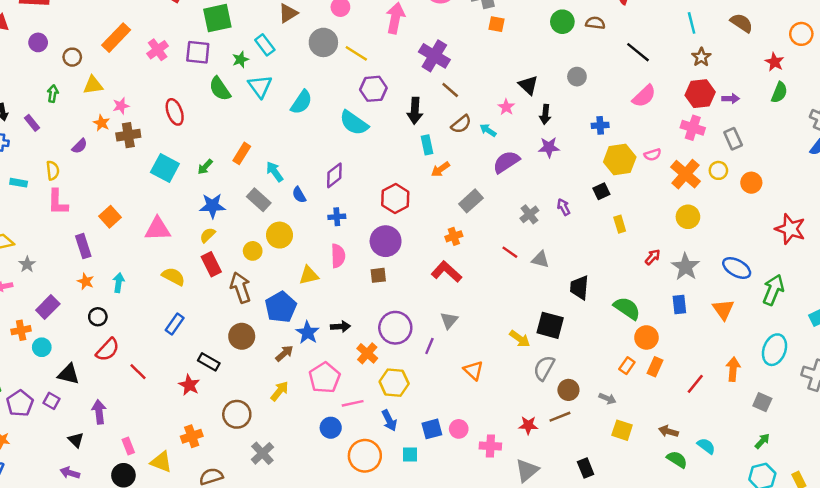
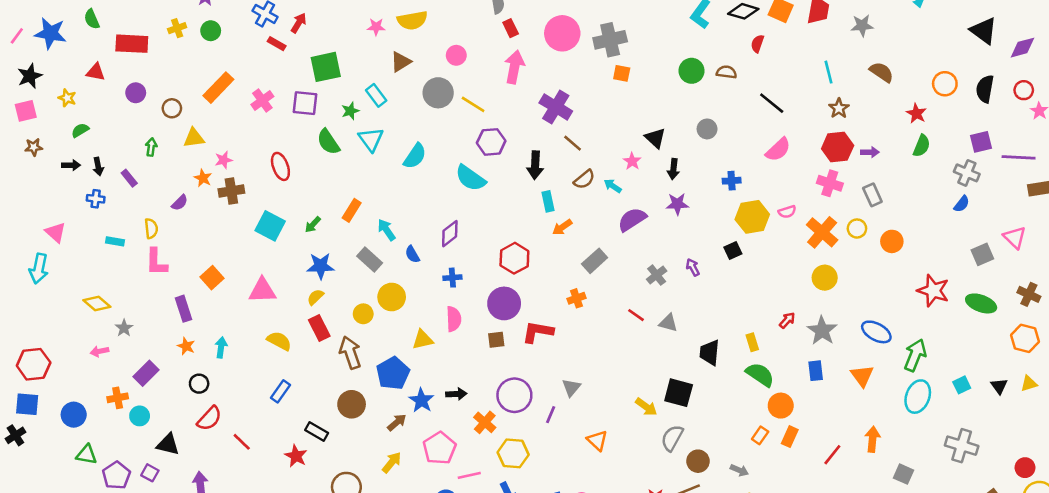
yellow rectangle: (620, 224) -> (752, 342), moved
red L-shape: (447, 272) -> (538, 332), moved, turned -32
cyan ellipse: (774, 350) -> (918, 397), moved

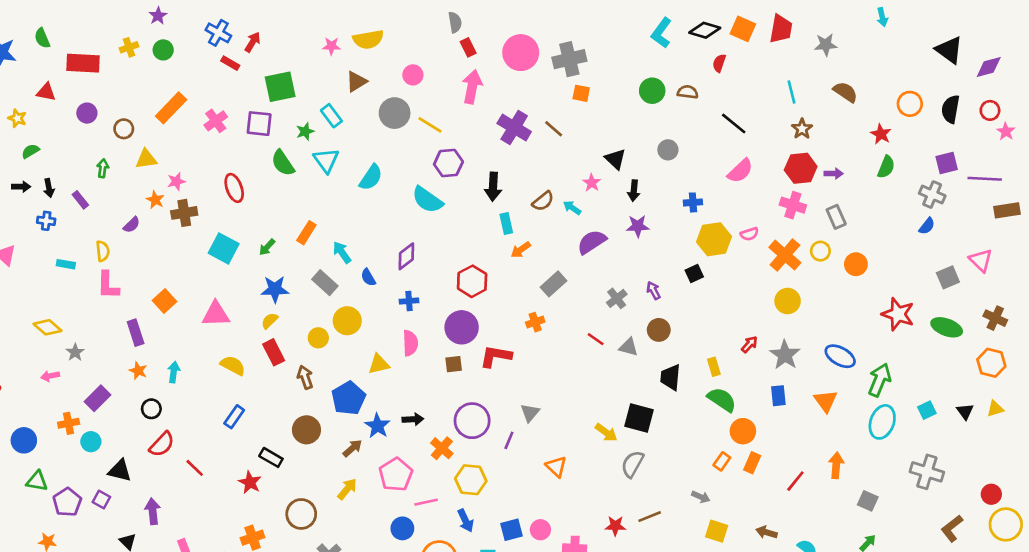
brown line: (573, 143) -> (554, 129), moved
brown arrow: (350, 353) -> (305, 377), size x0.7
brown circle: (698, 461) -> (659, 330), moved

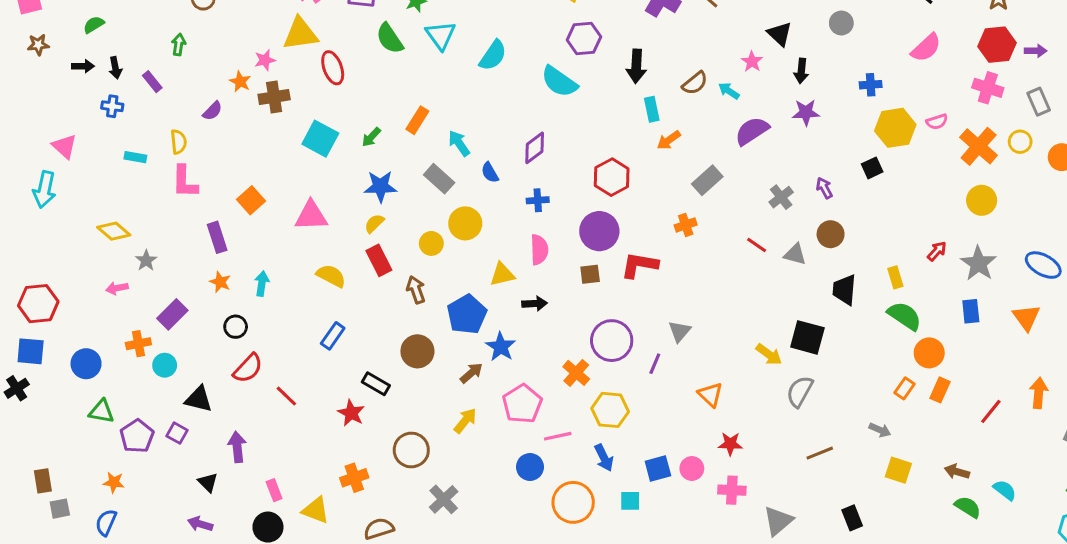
yellow triangle: (146, 159) -> (300, 34), moved, size x1.4
black arrow: (413, 419) -> (535, 304), moved
red star: (615, 526) -> (730, 444), moved

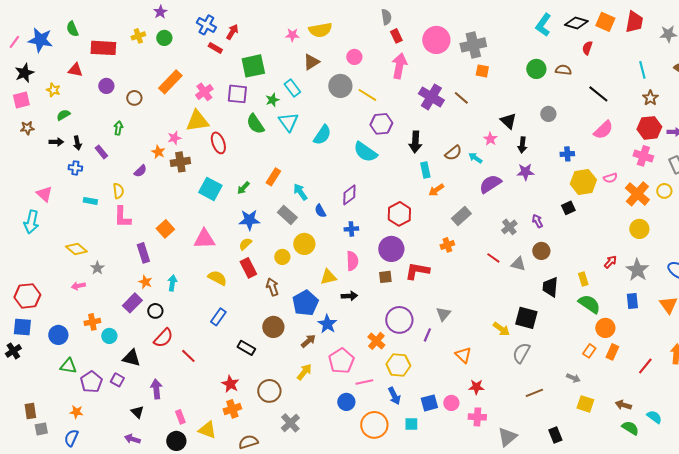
purple rectangle: (172, 314) -> (132, 303), moved
red star: (351, 413) -> (230, 384), moved

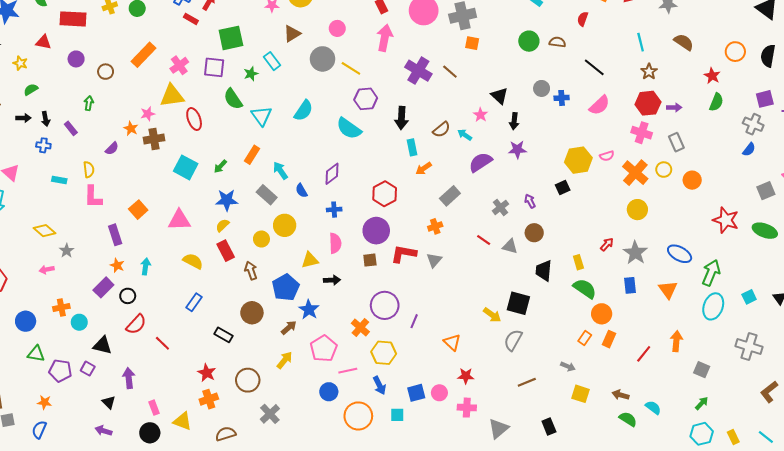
cyan triangle: (288, 122) -> (261, 116), moved
blue cross: (567, 154) -> (562, 98), moved
gray triangle: (443, 314) -> (434, 260), moved
purple pentagon: (91, 382) -> (60, 371), turned -30

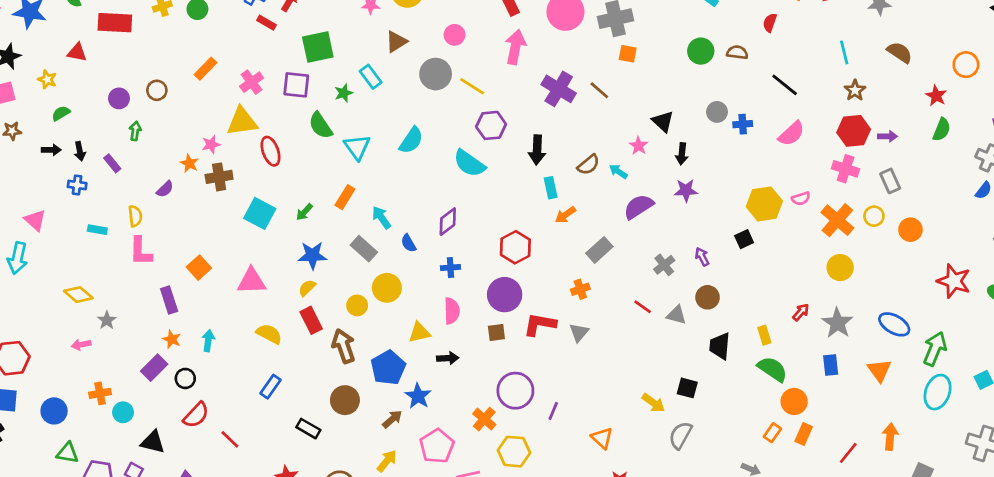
orange rectangle: (143, 55) -> (206, 69), size x0.7
purple circle: (76, 59) -> (119, 98), moved
brown arrow: (251, 271) -> (344, 346), size x1.4
black square: (518, 303) -> (687, 388), size x0.7

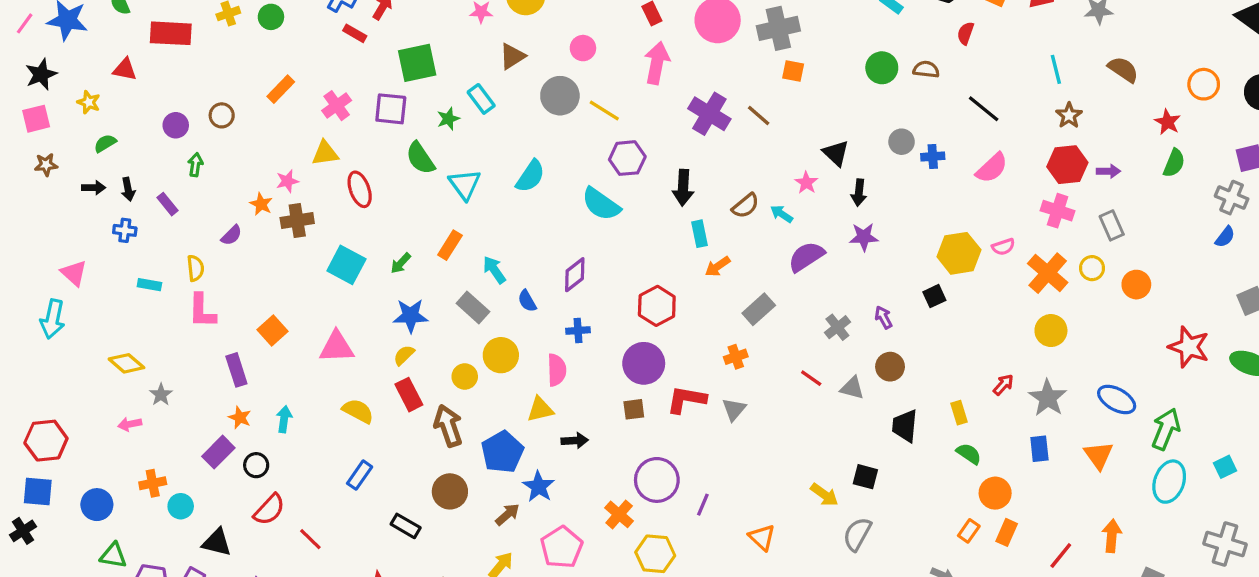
yellow triangle: (242, 121) -> (325, 153), size x0.7
pink semicircle: (452, 311) -> (557, 370), moved
green semicircle: (772, 369) -> (969, 454), size x0.7

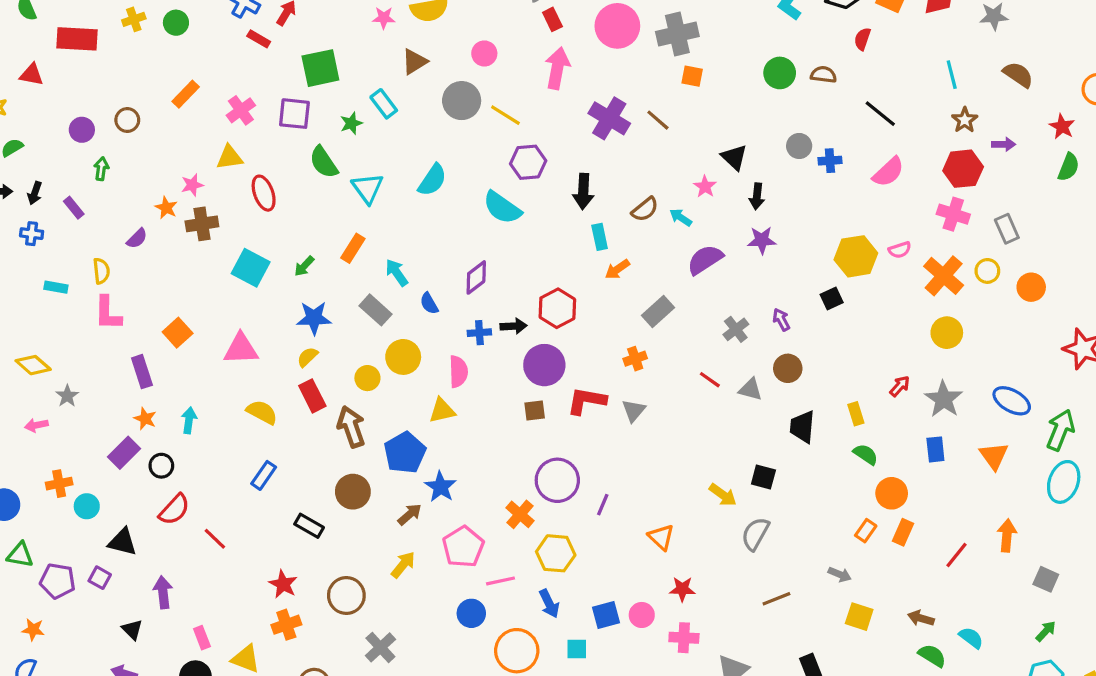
purple arrow: (1108, 171) -> (1004, 144), moved
black arrow: (128, 189) -> (35, 193), turned 30
black arrow: (575, 441) -> (514, 326), moved

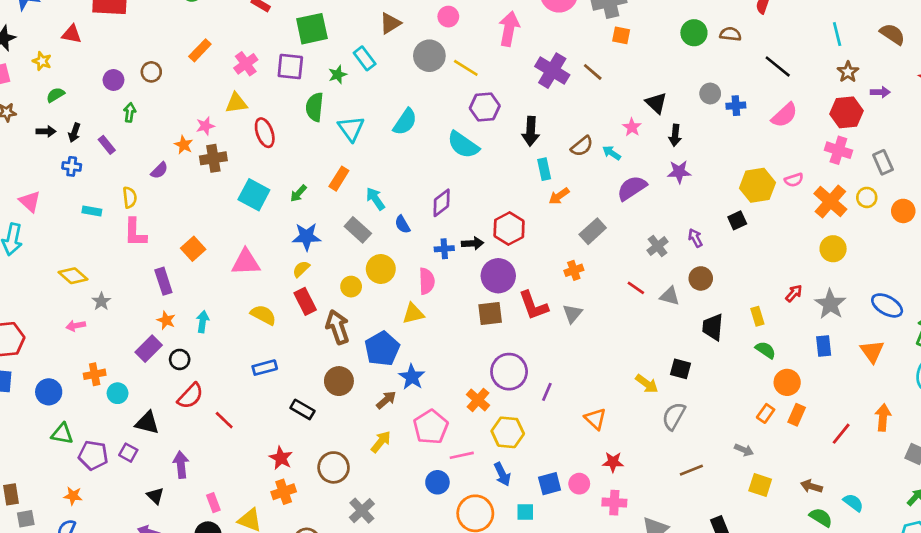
green semicircle: (324, 162) -> (315, 107), turned 40
red L-shape: (587, 401) -> (533, 305), turned -120
brown square: (535, 411) -> (490, 314), size x1.4
blue rectangle: (264, 475) -> (265, 368), turned 40

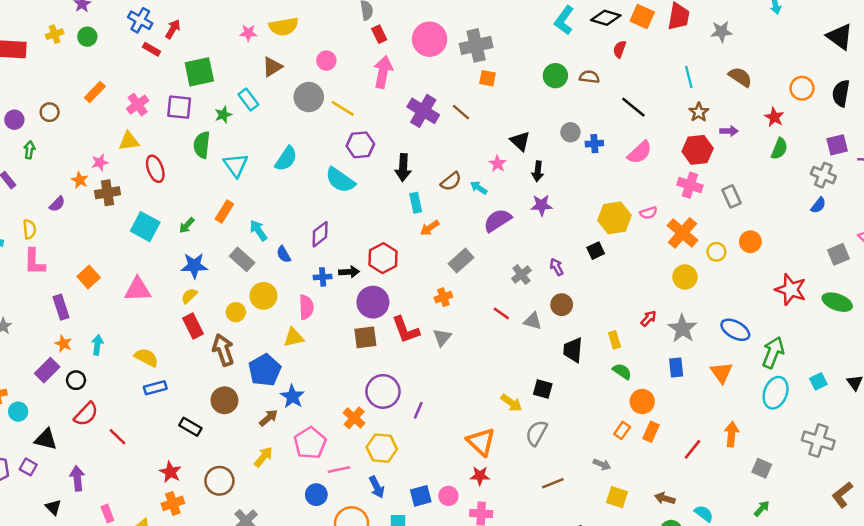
yellow circle: (867, 197) -> (716, 252), moved
yellow semicircle: (263, 315) -> (146, 357), moved
orange triangle: (595, 419) -> (481, 442), moved, size x1.4

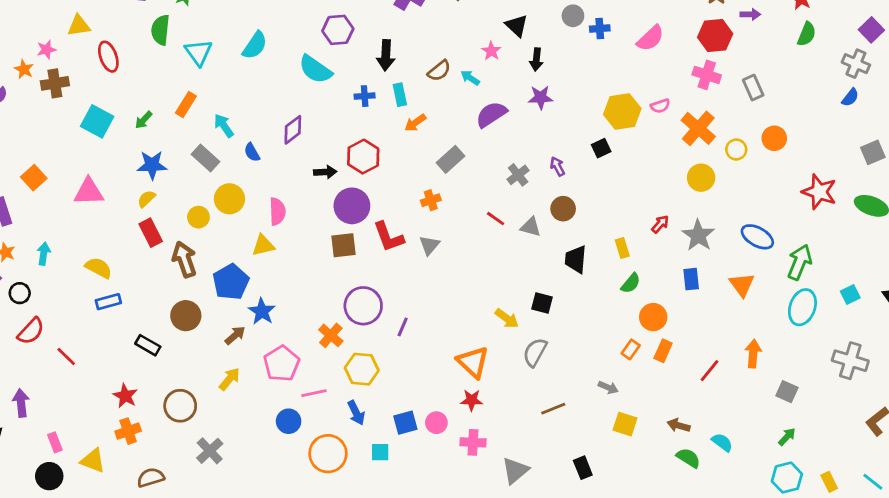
purple square: (837, 145) -> (871, 30), turned -30
blue cross: (323, 277) -> (365, 96), moved
green semicircle: (622, 371) -> (631, 283), turned 96

